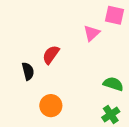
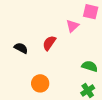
red semicircle: (51, 55) -> (49, 43), moved
black semicircle: (28, 71) -> (21, 48), moved, turned -48

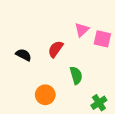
pink square: (91, 12) -> (102, 39), moved
green semicircle: (90, 66) -> (76, 75), moved, turned 56

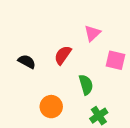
pink square: (102, 39) -> (116, 60), moved
green cross: (99, 103) -> (99, 116), moved

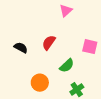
pink triangle: (92, 33) -> (66, 11), moved
green semicircle: (86, 85) -> (67, 66), turned 63

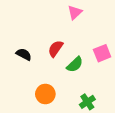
pink square: (90, 47) -> (102, 53), turned -35
green semicircle: (67, 66) -> (75, 65), moved

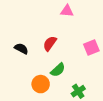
pink triangle: (75, 12) -> (67, 11), turned 48
green semicircle: (75, 65) -> (58, 70), moved

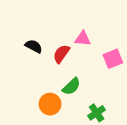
pink triangle: (67, 11) -> (83, 39), moved
black semicircle: (21, 49) -> (34, 46), moved

